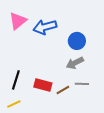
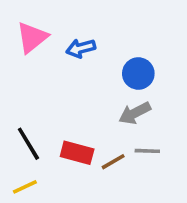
blue arrow: (45, 27) -> (81, 48), size x0.7
black line: (16, 80) -> (28, 144), turned -48

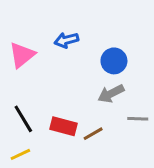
pink triangle: (32, 37) -> (22, 55), moved
gray line: (147, 151) -> (138, 119), moved

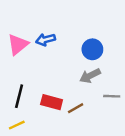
blue arrow: (66, 40) -> (46, 40), moved
black line: (23, 119) -> (19, 96), turned 45

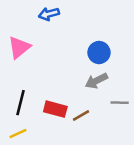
blue arrow: (46, 40) -> (49, 14), moved

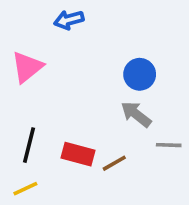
gray arrow: (96, 81) -> (136, 114), turned 65

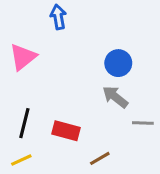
blue arrow: (69, 20) -> (58, 17), turned 95
brown line: (114, 163) -> (100, 158), moved

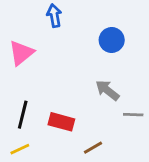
blue circle: (118, 63) -> (112, 40), moved

